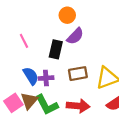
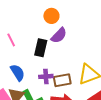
brown rectangle: (78, 74) -> (62, 80), moved
purple cross: (46, 78) -> (46, 76), moved

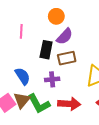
pink line: (11, 40) -> (21, 31), moved, turned 32
brown rectangle: (62, 80) -> (67, 58), moved

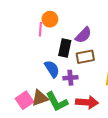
orange circle: (56, 16) -> (50, 19), moved
blue semicircle: (23, 76) -> (52, 69), moved
brown triangle: (22, 100) -> (40, 98), turned 30

